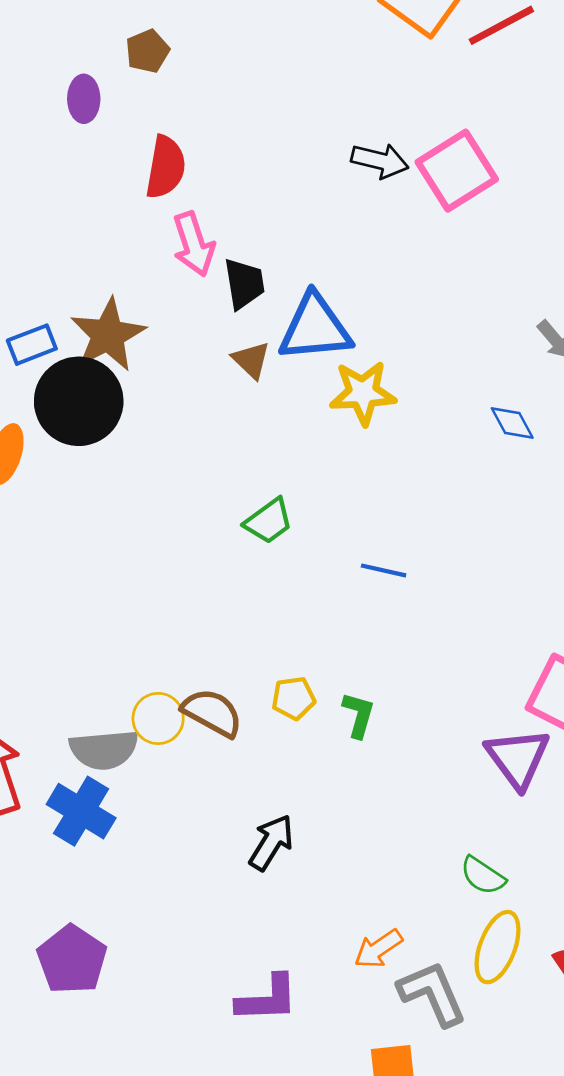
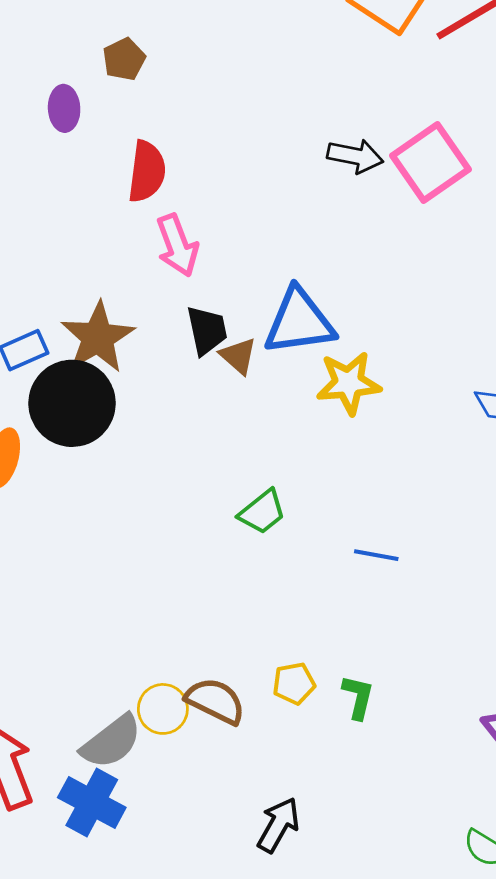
black trapezoid: (244, 284) -> (207, 330), moved
gray semicircle: (104, 750) -> (111, 742), turned -30

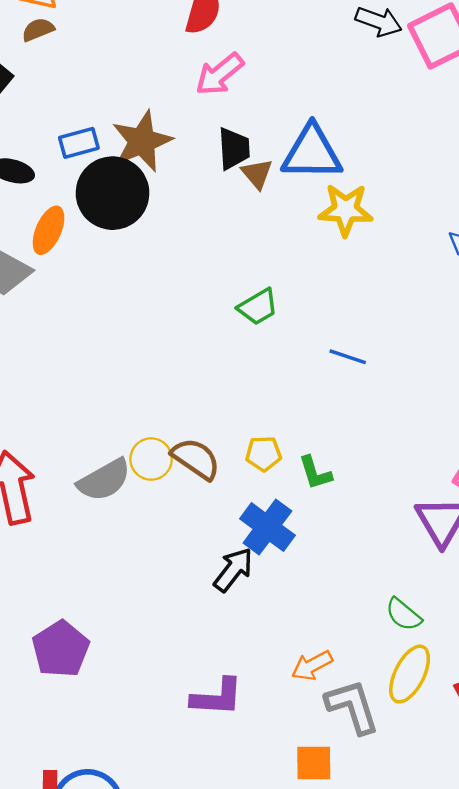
pink arrow: (177, 245) -> (220, 74), turned 63
green L-shape: (358, 697) -> (315, 473), turned 141
blue cross: (92, 803) -> (267, 527), moved

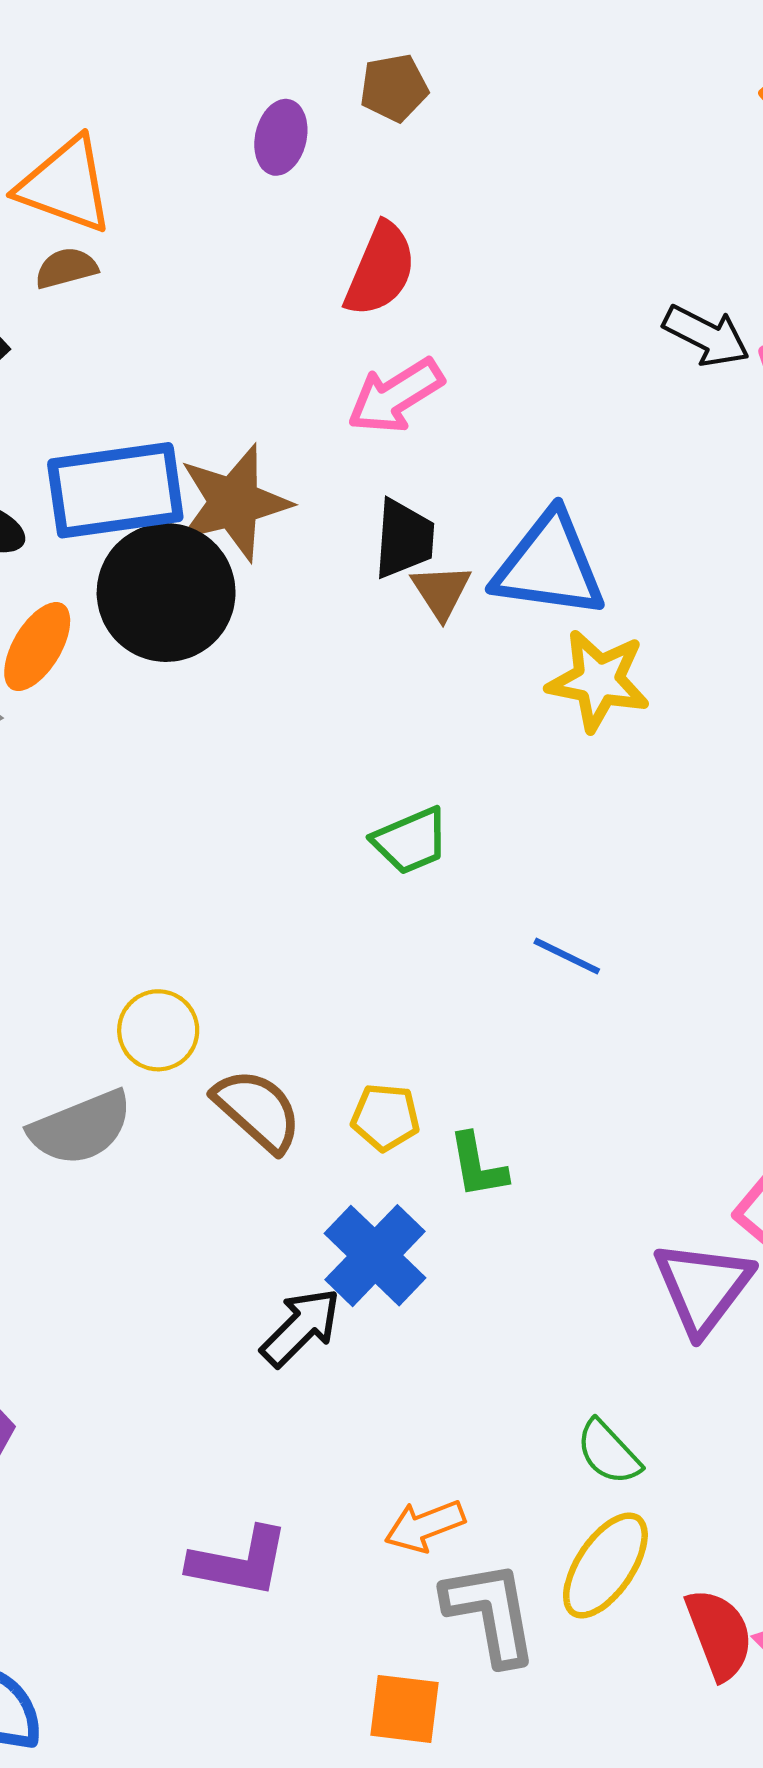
blue rectangle: (79, 143) -> (115, 490), size x1.8
yellow circle: (151, 459) -> (158, 1030), moved

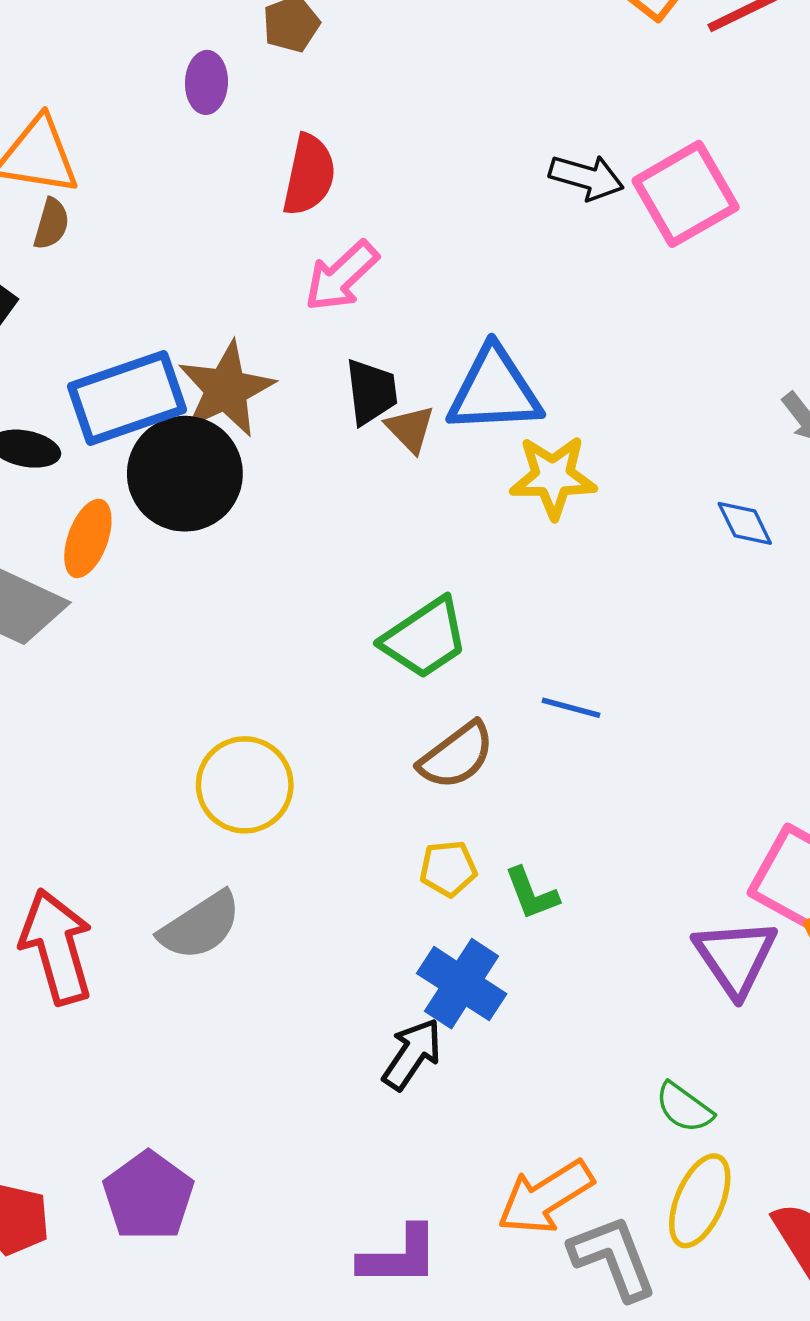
brown semicircle: (66, 268) -> (51, 224), turned 132
green trapezoid: (411, 841) -> (425, 638), size x1.4
yellow circle: (158, 1030) -> (245, 785), moved, size x1.4
brown semicircle: (258, 1110) -> (457, 756), moved, turned 112
orange arrow: (425, 1526) -> (545, 1197), size x1.5

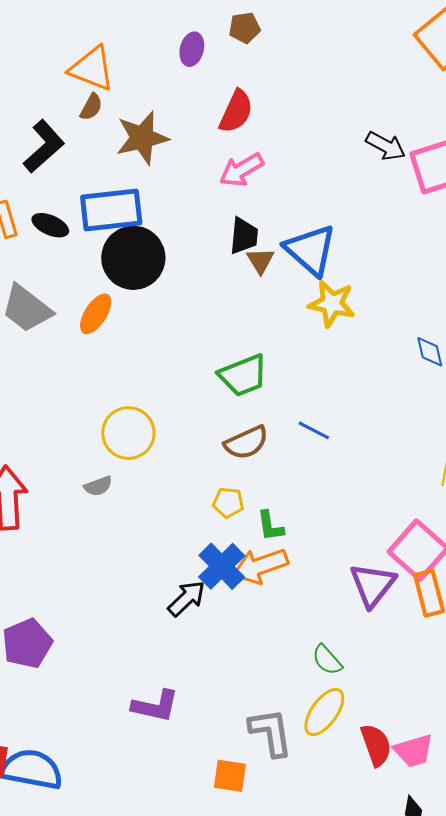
brown star: (226, 389) -> (142, 138), moved
blue triangle: (494, 390) -> (310, 250), turned 32
orange ellipse: (88, 538) -> (96, 314), moved
gray semicircle: (200, 926) -> (98, 486), moved, size x0.6
orange arrow: (545, 1197) -> (260, 566), moved

